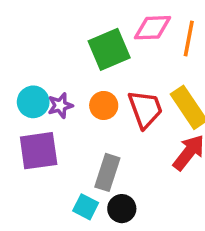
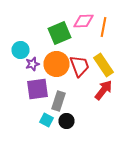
cyan circle: (33, 102) -> (20, 50), moved
orange circle: (104, 105) -> (56, 64), size x1.6
purple square: (39, 151) -> (38, 89), moved

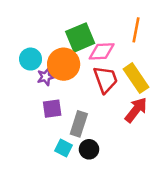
pink diamond: (84, 21) -> (102, 51), moved
orange circle: (56, 64) -> (64, 64), moved
purple square: (38, 89) -> (52, 109), size x0.7

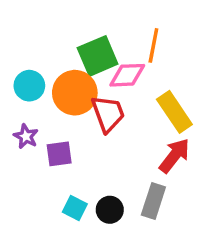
orange line: (136, 30) -> (153, 45), moved
purple star: (46, 77) -> (26, 136), moved, turned -30
red trapezoid: (106, 79) -> (108, 114), moved
gray rectangle: (79, 124) -> (153, 201), moved

